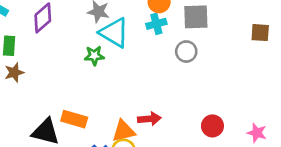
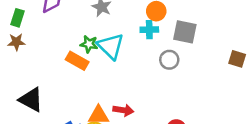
cyan triangle: (114, 33) -> (111, 46), moved
orange rectangle: (74, 119) -> (77, 61), moved

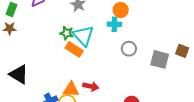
gray square: (185, 32) -> (160, 59), moved
orange rectangle: (77, 61) -> (74, 49), moved

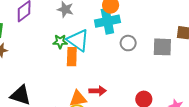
cyan cross: (114, 24) -> (107, 21), size x1.6
orange rectangle: (74, 49) -> (72, 57), turned 72

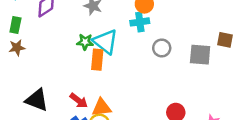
cyan cross: (107, 21) -> (140, 22), size x0.7
red arrow: (98, 91) -> (79, 101), moved, turned 35

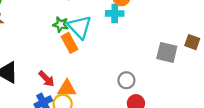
gray circle: (162, 48) -> (126, 80), moved
orange rectangle: (97, 60) -> (70, 43), turned -42

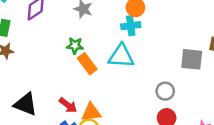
cyan triangle: (80, 27) -> (121, 56), moved, turned -35
gray circle: (126, 80) -> (165, 91), moved

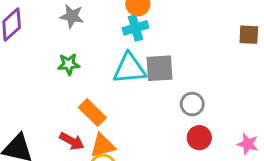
gray square: (192, 59) -> (159, 68), moved
orange rectangle: (87, 64) -> (92, 112), moved

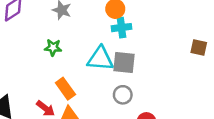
cyan cross: (135, 28) -> (121, 28), moved
gray circle: (192, 104) -> (123, 95), moved

